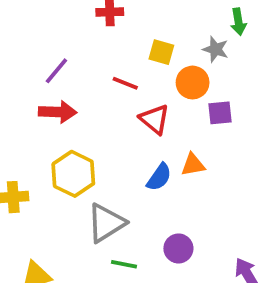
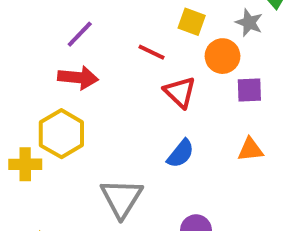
orange triangle: (193, 165) -> (250, 150), moved
yellow hexagon: (73, 174) -> (61, 134), moved
gray triangle: (106, 223) -> (121, 198), turned -30

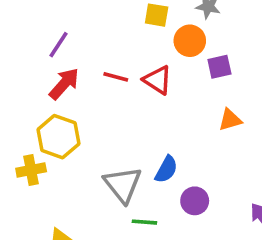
red line: (152, 52) -> (116, 77), moved
red arrow: (78, 78) -> (64, 84), turned -44
blue semicircle: (181, 154) -> (166, 169), moved

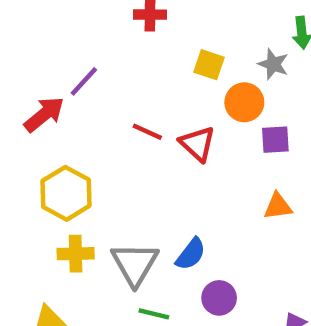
red arrow: (64, 84) -> (44, 114), moved
yellow cross: (31, 170) -> (76, 254), moved

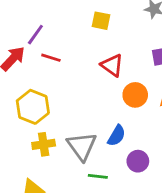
yellow square: (209, 65) -> (101, 21), moved
orange circle: (244, 102) -> (135, 95), moved
red line: (147, 132) -> (51, 58), moved

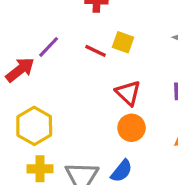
red line: (51, 58) -> (96, 51), moved
orange circle: (135, 95) -> (132, 128), moved

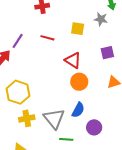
yellow square: (123, 42) -> (78, 29), moved

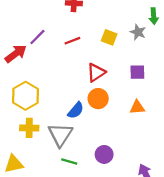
red line: (47, 38) -> (72, 41), turned -48
red triangle: (73, 60) -> (96, 72), turned 42
blue semicircle: (78, 110) -> (76, 110), moved

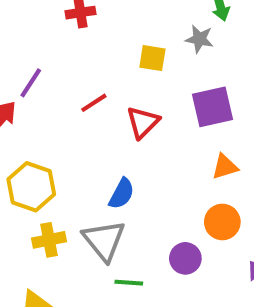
red line: (72, 41) -> (94, 103), moved
purple square: (137, 72) -> (212, 107), size x1.5
orange circle: (98, 99) -> (222, 222), moved

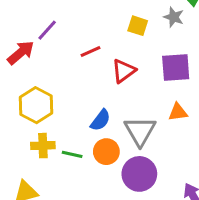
orange circle: (222, 222) -> (106, 152), moved
gray triangle: (104, 240) -> (140, 131), moved
purple circle: (185, 258) -> (139, 174), size x1.5
green line: (129, 283) -> (72, 154), moved

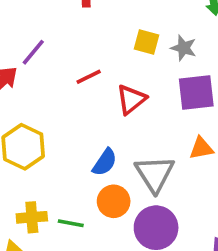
gray star: (174, 17) -> (184, 48), moved
yellow cross: (43, 146) -> (32, 217), moved
green line: (72, 154) -> (71, 223), moved

